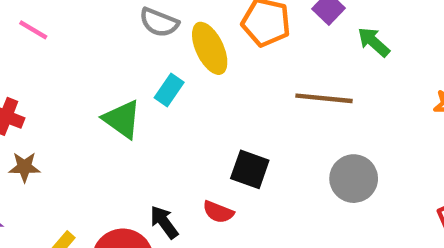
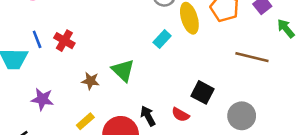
green triangle: (122, 119) -> (123, 70), moved
brown star: (24, 167) -> (90, 81), moved
gray circle: (354, 179) -> (242, 116), moved

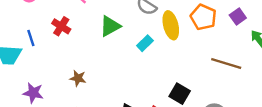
red cross: (64, 41) -> (61, 26), moved
green triangle: (123, 70) -> (110, 26), moved, turned 45

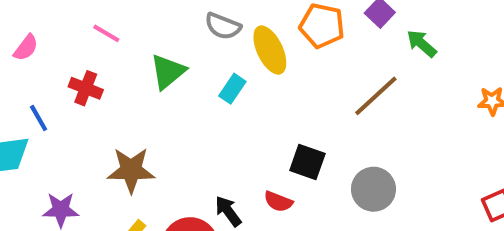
brown line: (226, 64) -> (376, 96), turned -48
brown star: (78, 78) -> (131, 170), size x1.6

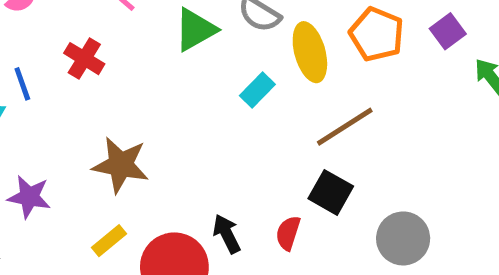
green triangle: (168, 72) -> (195, 30), moved
brown line: (376, 96) -> (345, 127), moved
red semicircle: (278, 202) -> (288, 233), turned 76

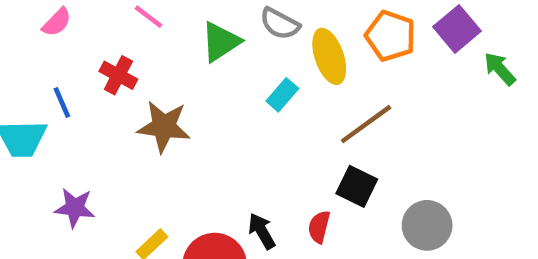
purple square: (448, 31) -> (457, 29), size x1.4
brown star: (121, 165) -> (164, 127), moved

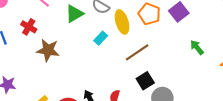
green arrow: (500, 69) -> (197, 47), moved
black square: (357, 186) -> (145, 81), moved, turned 30

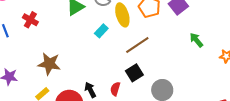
brown star: (48, 50) -> (49, 64), moved
black square: (145, 81) -> (134, 73), moved

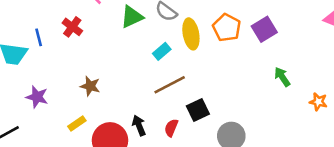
brown line: (137, 45) -> (170, 85), moved
brown star: (49, 64) -> (90, 86), size x0.7

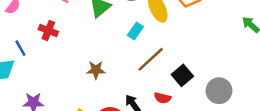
brown star: (90, 86) -> (96, 70), moved
red semicircle: (171, 128) -> (163, 98), turned -84

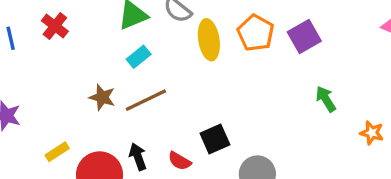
cyan rectangle: (135, 31) -> (139, 57), moved
brown line: (151, 59) -> (146, 100), moved

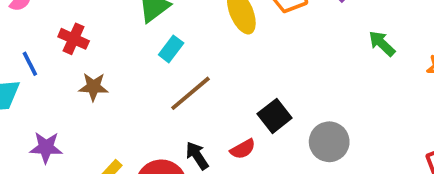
brown star: (102, 97) -> (93, 87), moved
red semicircle: (180, 161) -> (243, 149), turned -45

